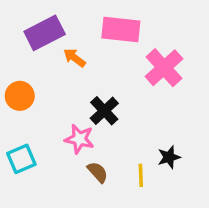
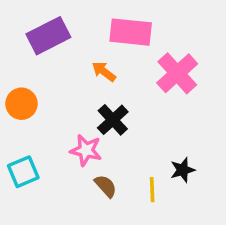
orange arrow: (74, 58) -> (104, 71), moved

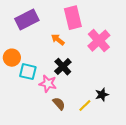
pink rectangle: (131, 32) -> (73, 18), turned 70
cyan square: (23, 172) -> (28, 72), moved, turned 36
yellow line: (152, 190) -> (85, 106), turned 48

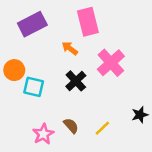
pink cross: (99, 41) -> (111, 63), moved
pink star: (48, 84) -> (43, 134), moved, turned 30
black star: (102, 95) -> (140, 115), moved

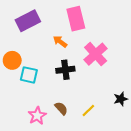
black cross: (76, 81) -> (65, 70), turned 36

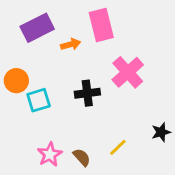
orange arrow: (60, 42) -> (71, 44), moved, turned 128
cyan square: (29, 75) -> (39, 100), turned -30
brown semicircle: (61, 108) -> (82, 157), moved

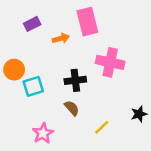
purple rectangle: (37, 28) -> (32, 24), size x0.6
pink cross: (128, 72) -> (110, 62), turned -36
brown semicircle: (82, 157) -> (72, 108), moved

